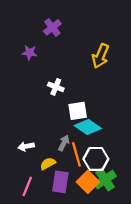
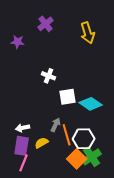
purple star: (30, 53) -> (18, 42), moved
yellow arrow: (100, 56) -> (88, 33), moved, turned -40
cyan diamond: (88, 127) -> (91, 104), moved
purple rectangle: (60, 182) -> (22, 146), moved

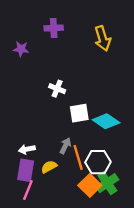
purple cross: (46, 24) -> (54, 28), turned 35

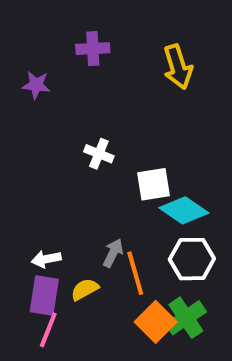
white square: (79, 113) -> (154, 184), moved
white hexagon: (98, 162) -> (192, 259), moved

